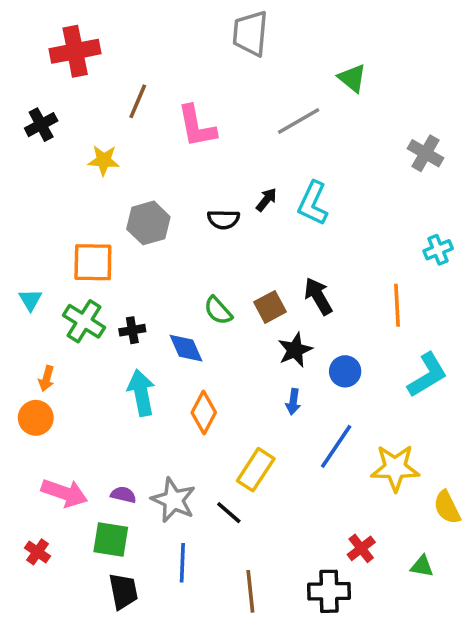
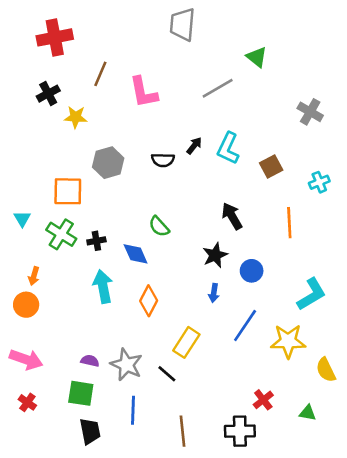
black cross: (41, 125) -> (48, 94), moved
brown square: (270, 307) -> (271, 167), moved
cyan L-shape: (427, 375) -> (312, 294), moved
pink arrow: (64, 493) -> (26, 359), moved

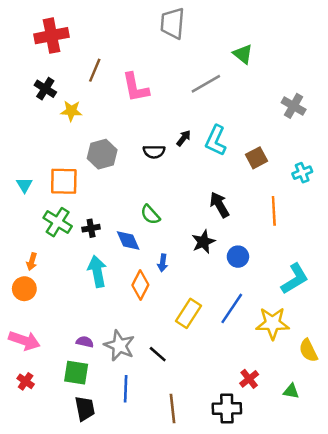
black cross: (48, 94) -> (45, 89), turned -30
cyan triangle: (22, 219) -> (24, 185), moved
blue arrow: (214, 293) -> (163, 263), moved
yellow rectangle: (186, 342) -> (189, 313), moved

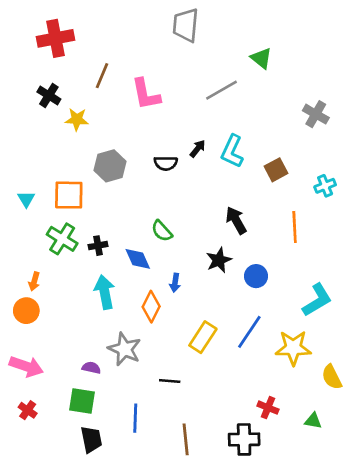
gray star: (119, 346) -> (125, 349), moved
black line: (158, 354) -> (170, 381), turned -36
red cross: (249, 379) -> (268, 408), turned -30

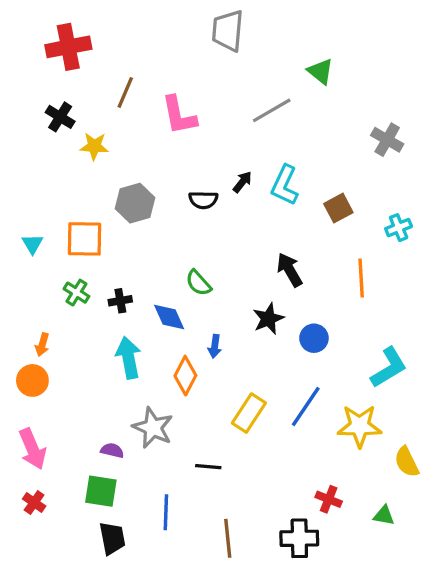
green cross: (62, 239) -> (76, 293), size x0.7
pink arrow: (26, 366) -> (32, 449), turned 48

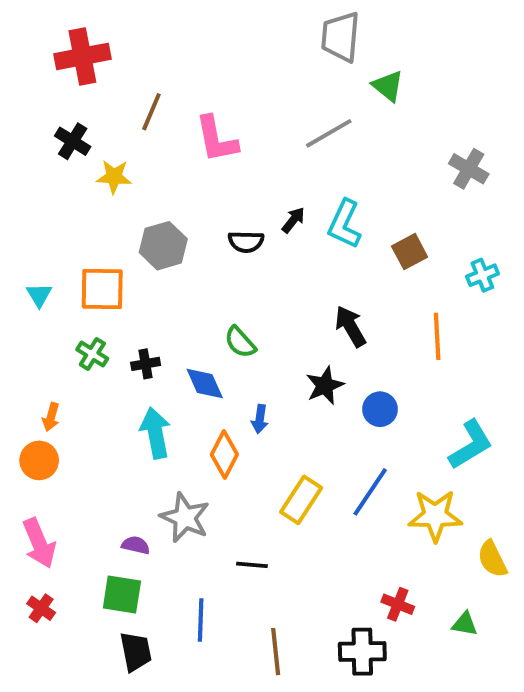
gray trapezoid: (228, 31) -> (341, 37), moved

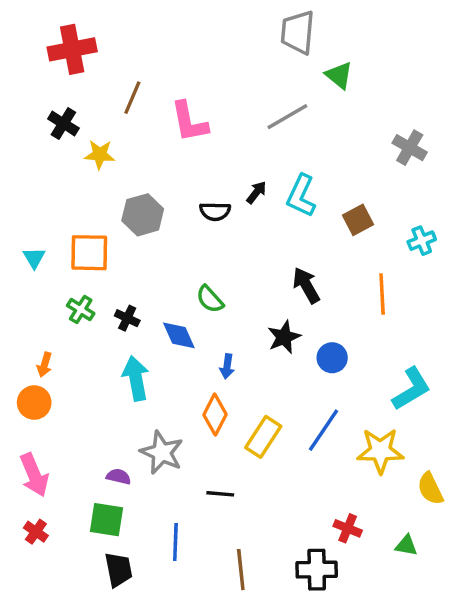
black cross: (146, 364) -> (127, 318), turned 35
orange diamond: (224, 455) -> (215, 415), moved

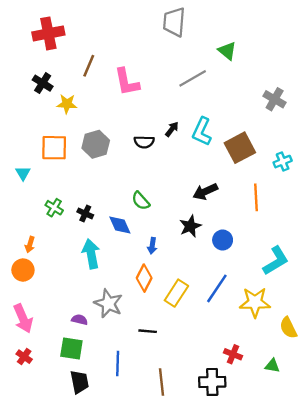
gray trapezoid: (298, 32) -> (174, 22), moved
brown square: (358, 220) -> (240, 148), size x1.5
orange square: (89, 253) -> (54, 148), moved
black arrow: (306, 285) -> (205, 192), turned -85

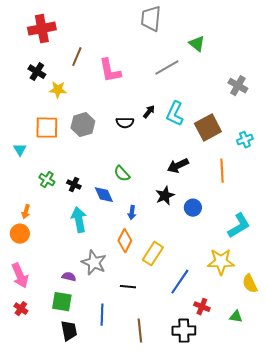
blue line: (217, 288) -> (180, 282), moved

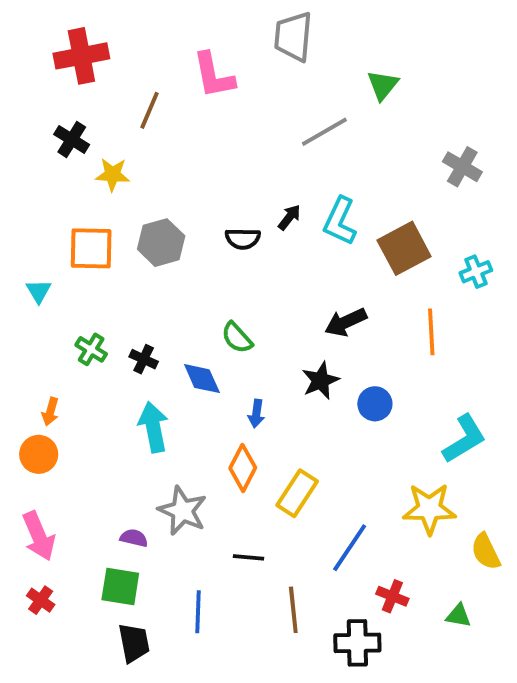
green triangle: (197, 44) -> (383, 85), turned 30
pink L-shape: (110, 71) -> (214, 75), moved
brown line: (140, 331) -> (293, 610), moved

